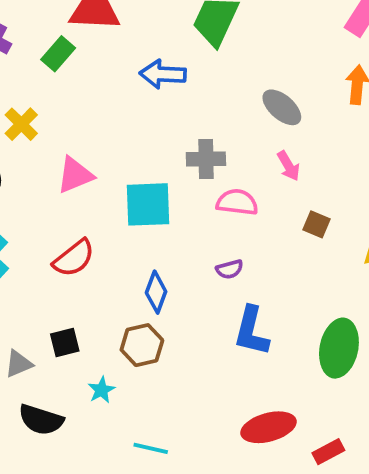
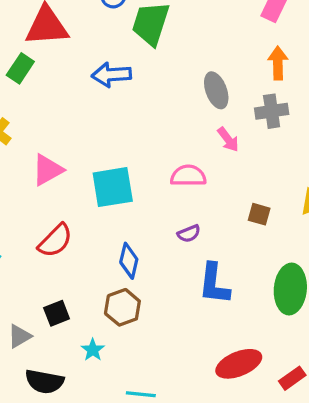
gray ellipse: (282, 107) -> (216, 90), turned 36
gray cross: (206, 159) -> (272, 111), moved
brown square: (316, 224) -> (259, 214), moved

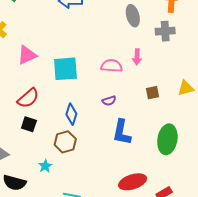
pink arrow: (228, 139) -> (137, 57), moved, turned 35
brown square: (259, 214) -> (152, 93), turned -32
black square: (57, 313) -> (29, 124), moved, turned 35

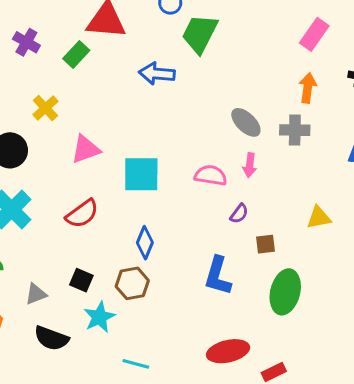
gray ellipse: (133, 16) -> (246, 122), moved, turned -35
brown square: (152, 93) -> (266, 244), moved
purple semicircle: (109, 101) -> (239, 214), moved, turned -40
black square: (29, 124) -> (81, 280), moved
cyan star: (45, 166) -> (99, 317), size x1.5

